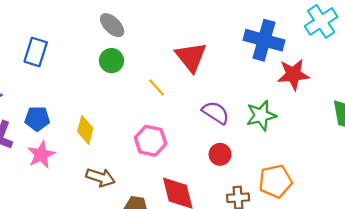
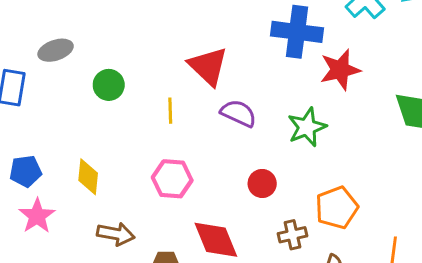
gray ellipse: (112, 25) -> (56, 50), moved, turned -55
yellow line: (157, 88) -> (170, 111), turned 48
purple semicircle: (216, 113) -> (238, 113), moved

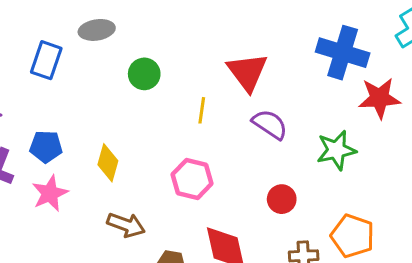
orange pentagon: (337, 207) -> (353, 236), turned 30

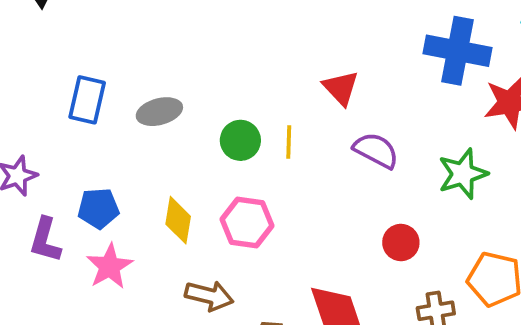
gray ellipse: (97, 30) -> (159, 112), moved
red triangle: (247, 72) -> (341, 88), size x0.7
green circle: (144, 74) -> (240, 140), moved
pink hexagon: (192, 179) -> (247, 223), moved

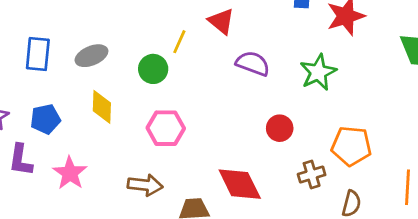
yellow line: (289, 142) -> (179, 42), moved, turned 30
blue pentagon: (98, 208) -> (45, 119), moved
yellow diamond: (178, 220) -> (102, 107), moved

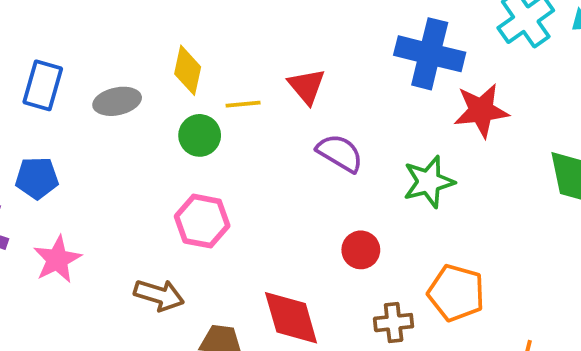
yellow line: (179, 42) -> (243, 104), turned 50
yellow diamond: (102, 107) -> (188, 70), moved

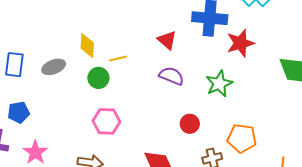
red triangle: (307, 86) -> (167, 40), moved

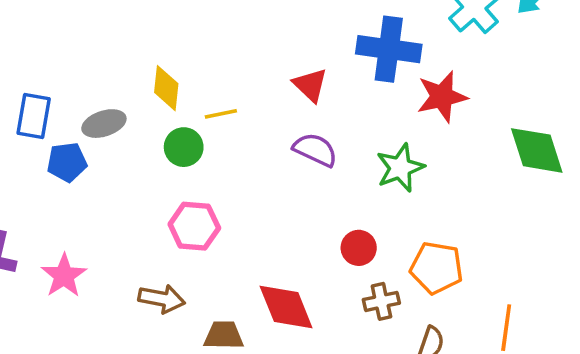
blue pentagon: (19, 112) -> (67, 162), moved
red circle: (190, 124) -> (359, 248), moved

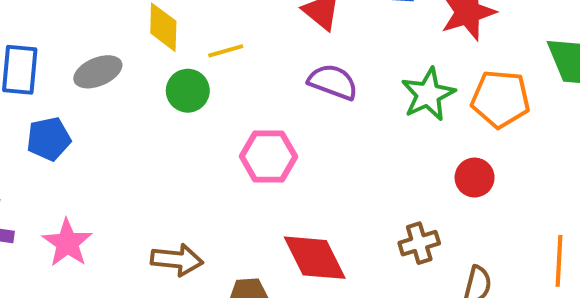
blue pentagon: (67, 162) -> (49, 139), moved
pink hexagon: (194, 226) -> (268, 156), moved
red circle: (359, 248) -> (475, 178), moved
orange pentagon: (437, 268) -> (501, 99), moved

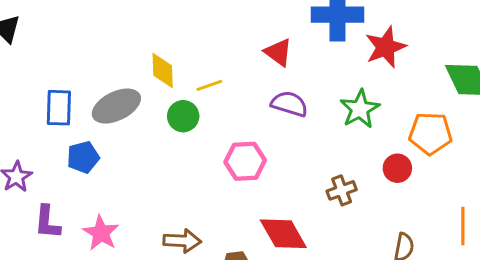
gray ellipse: (98, 72) -> (116, 106), size x1.4
orange pentagon: (501, 99) -> (430, 133), moved
brown cross: (419, 243) -> (342, 190), moved

